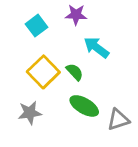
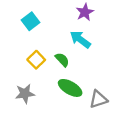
purple star: (76, 15) -> (85, 12), moved, turned -30
yellow square: (43, 72) -> (36, 60), size x0.7

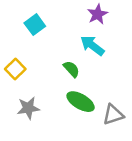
yellow square: (36, 60) -> (15, 69), moved

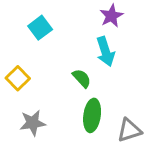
cyan arrow: (92, 45) -> (105, 51), turned -145
green ellipse: (81, 102) -> (92, 115), turned 68

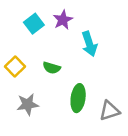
purple star: (111, 16) -> (63, 20), moved
green semicircle: (82, 78) -> (52, 68), moved, turned 150

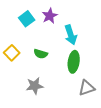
green ellipse: (78, 98) -> (74, 62), moved
gray star: (28, 104) -> (35, 86), moved

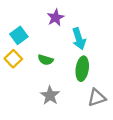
cyan square: (27, 19) -> (19, 35), moved
gray star: (35, 86) -> (50, 95), moved, turned -30

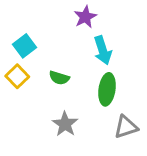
purple star: (56, 18) -> (85, 17), moved

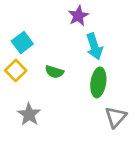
gray star: (65, 124) -> (29, 114), moved
gray triangle: (126, 127) -> (116, 117), turned -30

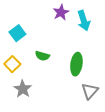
cyan arrow: (94, 46) -> (84, 21), moved
yellow square: (16, 70) -> (12, 64), moved

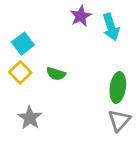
yellow square: (12, 64) -> (20, 72), moved
green ellipse: (76, 64) -> (118, 88), moved

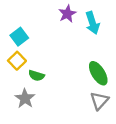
green semicircle: (56, 74) -> (36, 76), moved
green ellipse: (118, 88) -> (98, 73), turned -40

